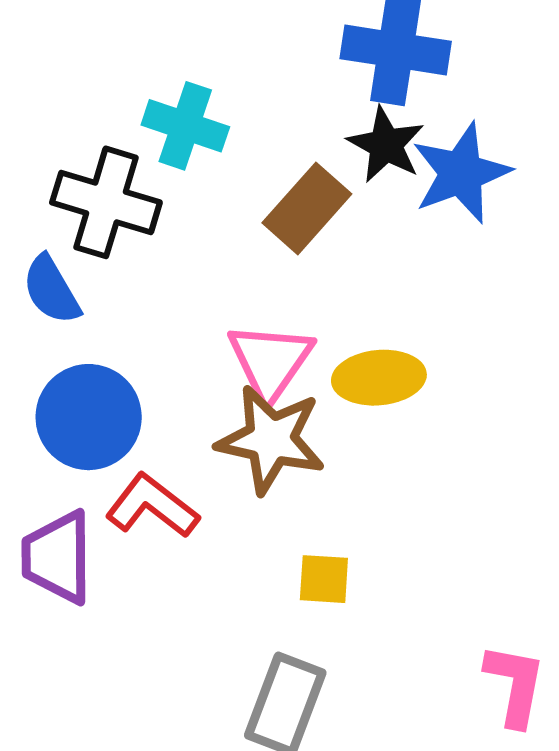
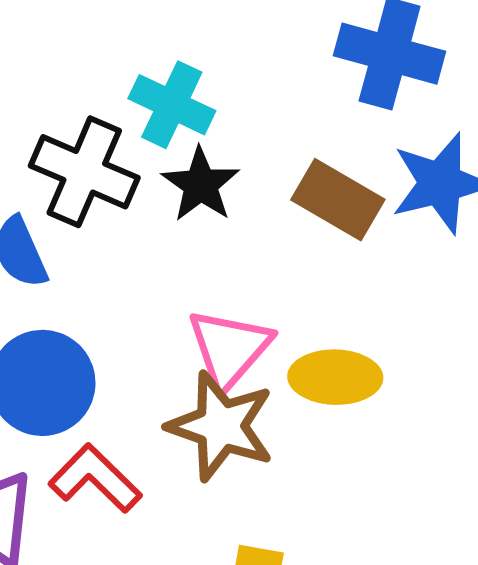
black star: (386, 145) -> (201, 185), moved
brown rectangle: (307, 208) -> (338, 200), moved, turned 72

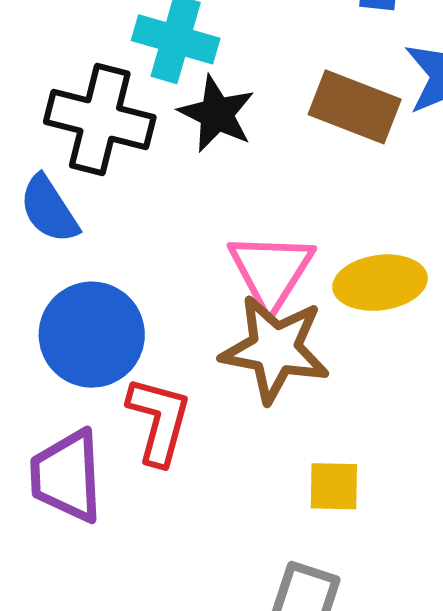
red L-shape: (95, 479) -> (159, 421), turned 70

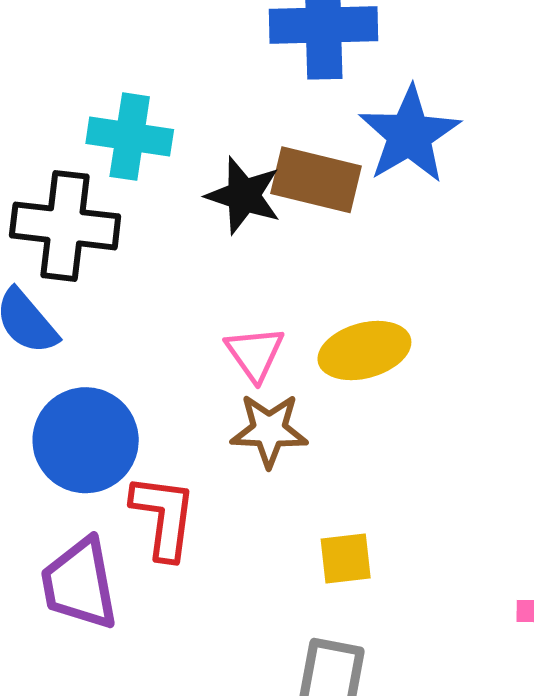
black star: (217, 114) -> (244, 196), moved
pink triangle: (271, 271) -> (255, 354), size x0.7
brown star: (275, 349) -> (269, 430), size x0.7

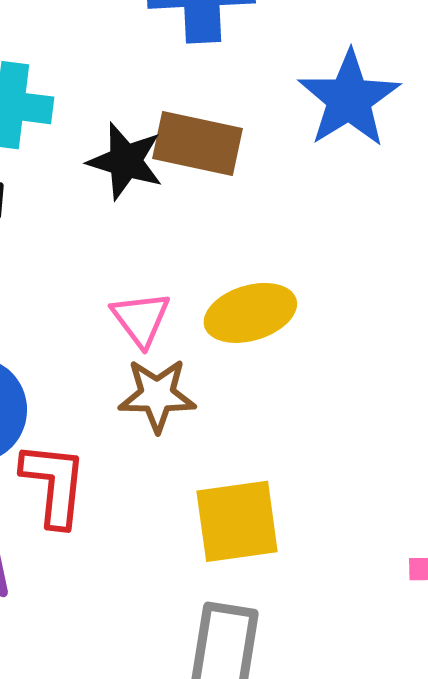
blue star: (409, 135) -> (349, 99), moved
yellow square: (346, 559) -> (237, 521), size x1.6

